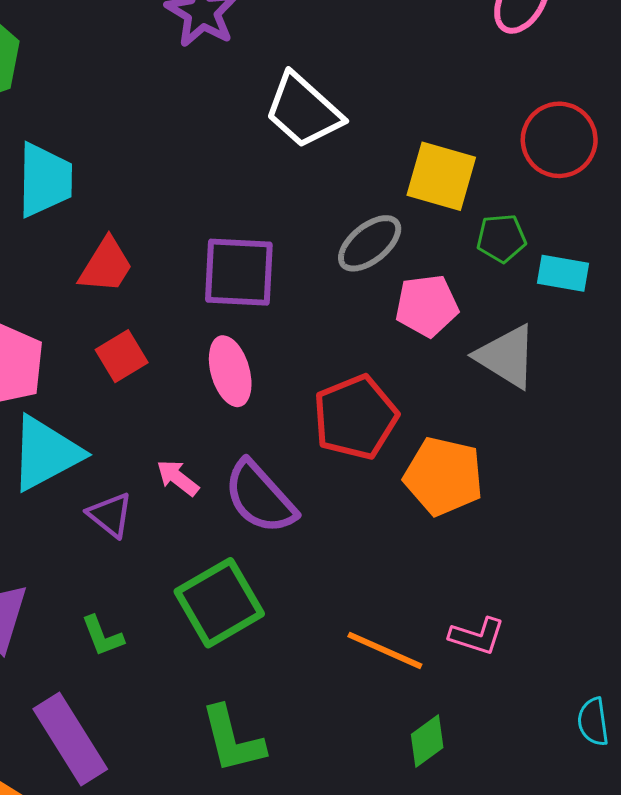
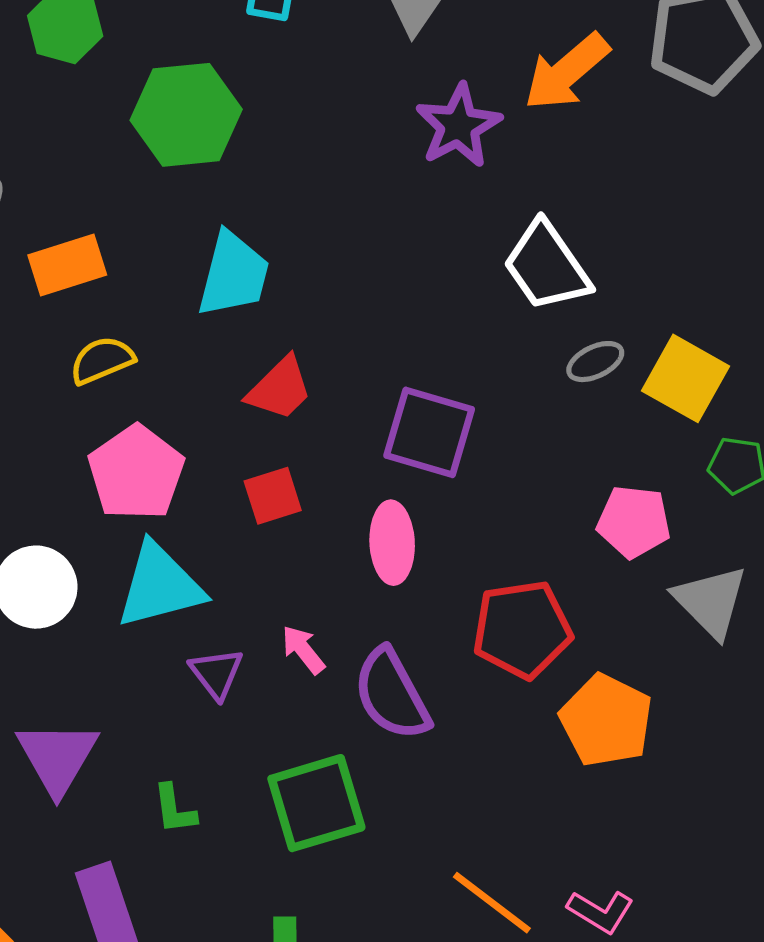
gray ellipse: (370, 243) -> (595, 362), moved, size x0.7

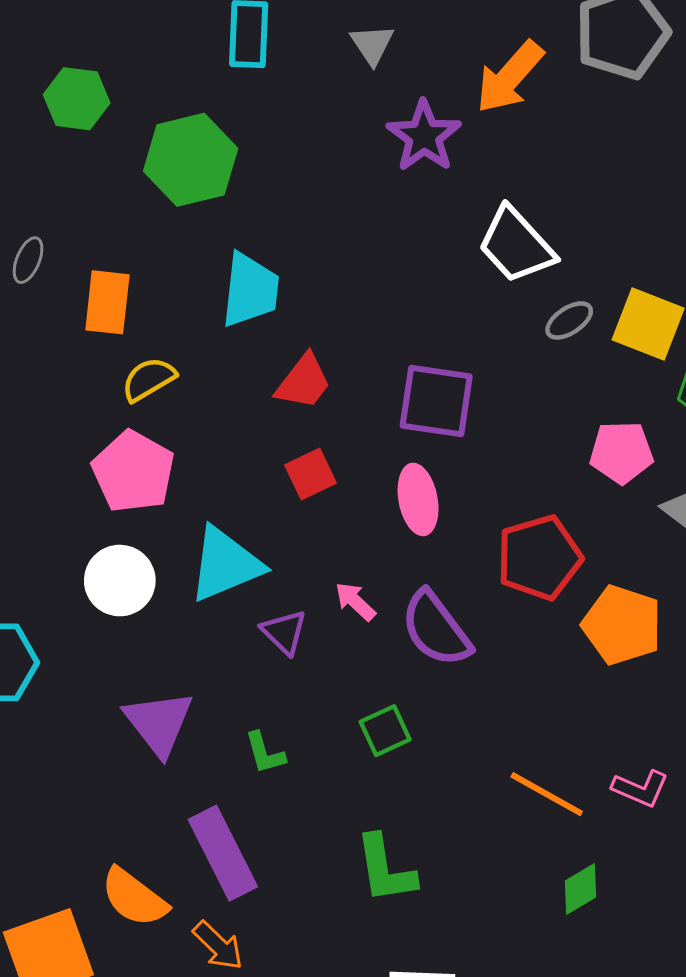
orange rectangle: (67, 265) -> (107, 302), turned -58
pink pentagon: (136, 473) -> (133, 472), moved
green square: (316, 803) -> (385, 731), size x0.6

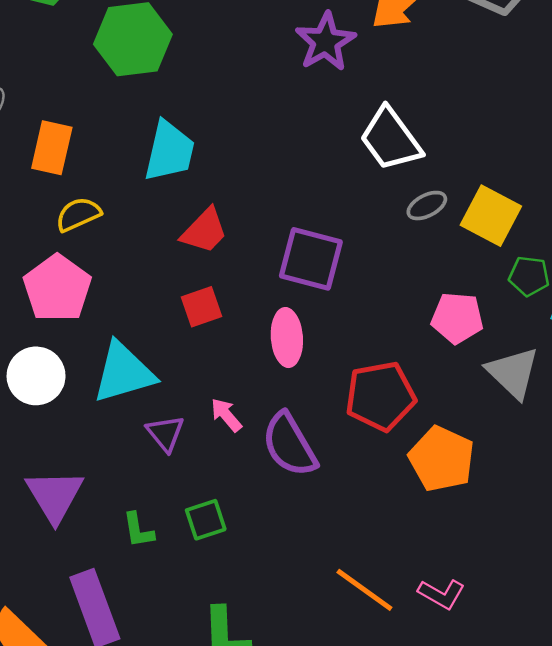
green square: (385, 731) -> (206, 520), moved

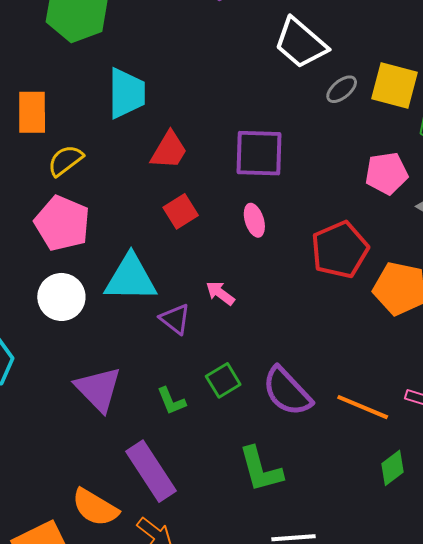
pink ellipse: (287, 338) -> (254, 220), size x0.7
cyan triangle: (124, 373) -> (131, 278), turned 30
purple semicircle: (290, 445) -> (287, 391), moved

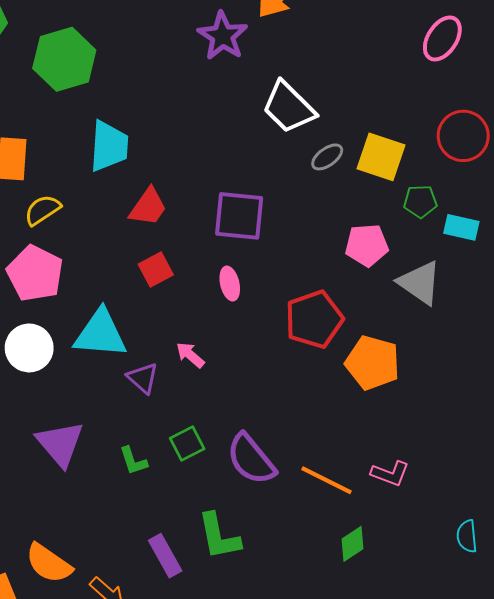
purple rectangle: (151, 471) -> (165, 556), moved, size x0.7

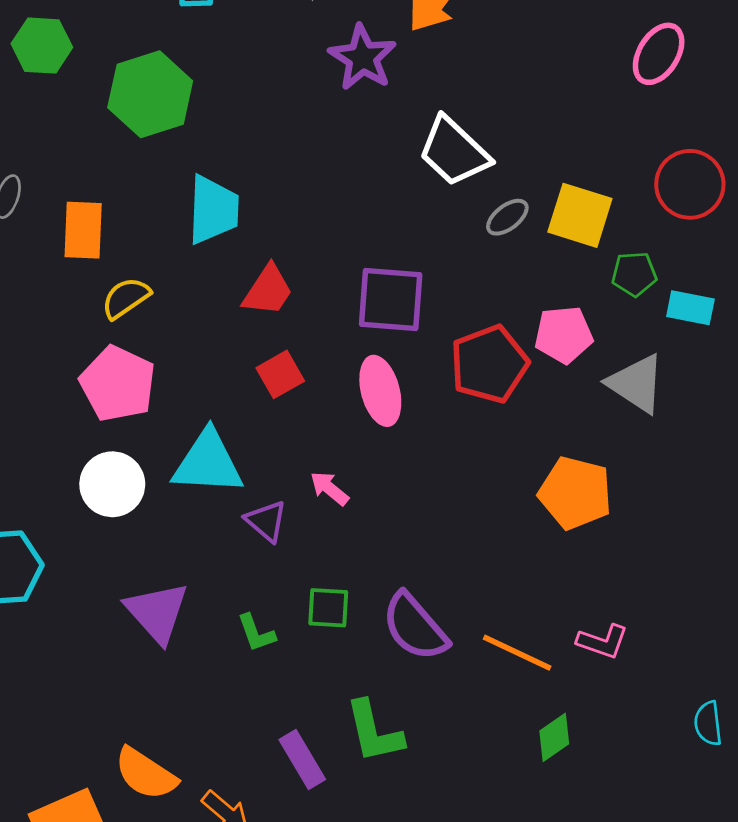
pink ellipse: (230, 284) -> (380, 391), size x1.5
red pentagon: (314, 319) -> (489, 364), moved
green square: (187, 444) -> (328, 608), turned 32

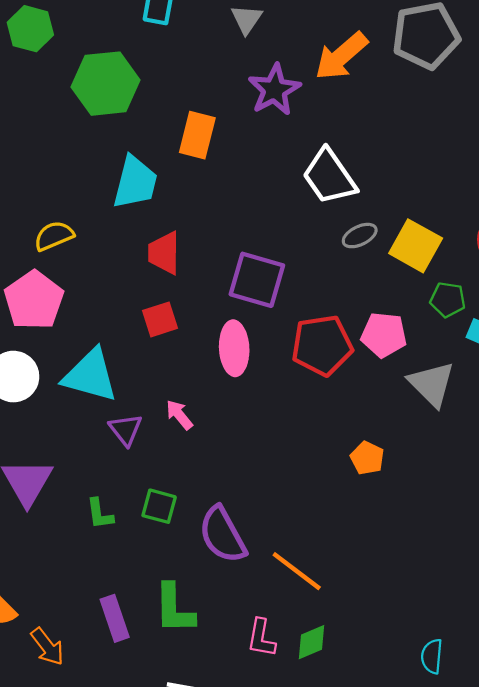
orange rectangle: (83, 230) -> (197, 135), moved
red trapezoid: (268, 290) -> (164, 253), turned 135
orange pentagon: (575, 493) -> (367, 458), size x0.6
pink L-shape: (603, 642) -> (261, 638), moved, turned 69

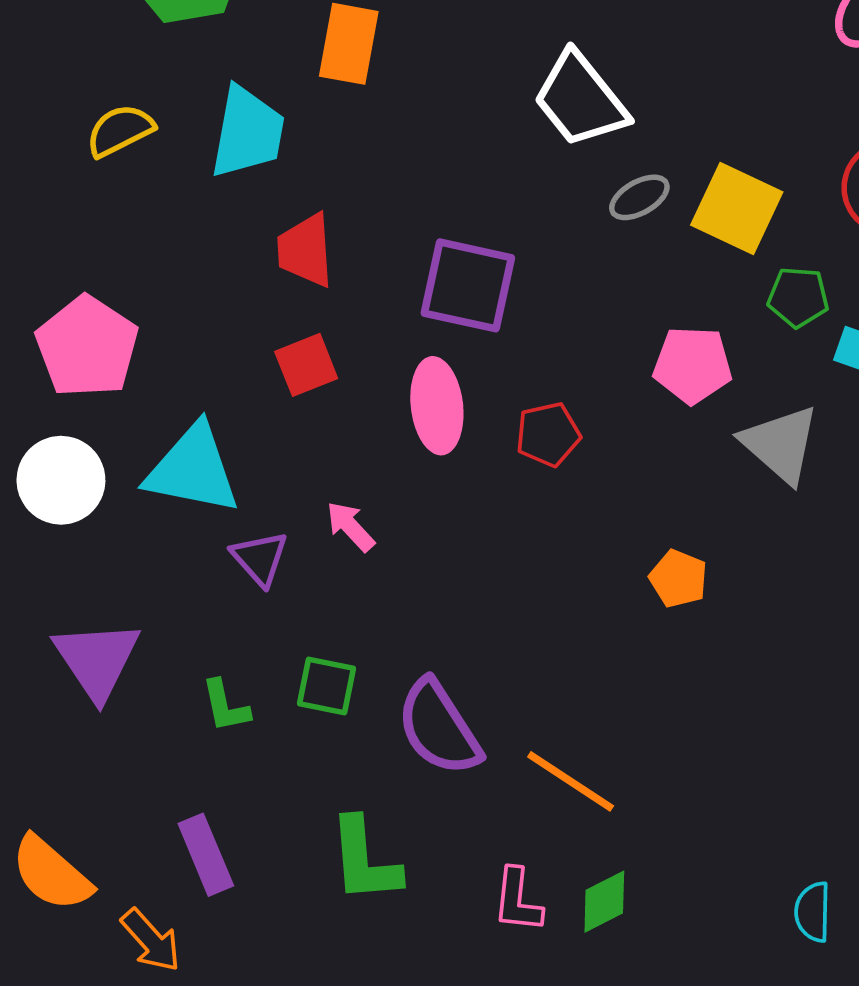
yellow semicircle: (54, 236) -> (120, 130), moved
red pentagon: (322, 345) -> (548, 434), moved, size x0.6
purple rectangle: (115, 618) -> (206, 855), moved

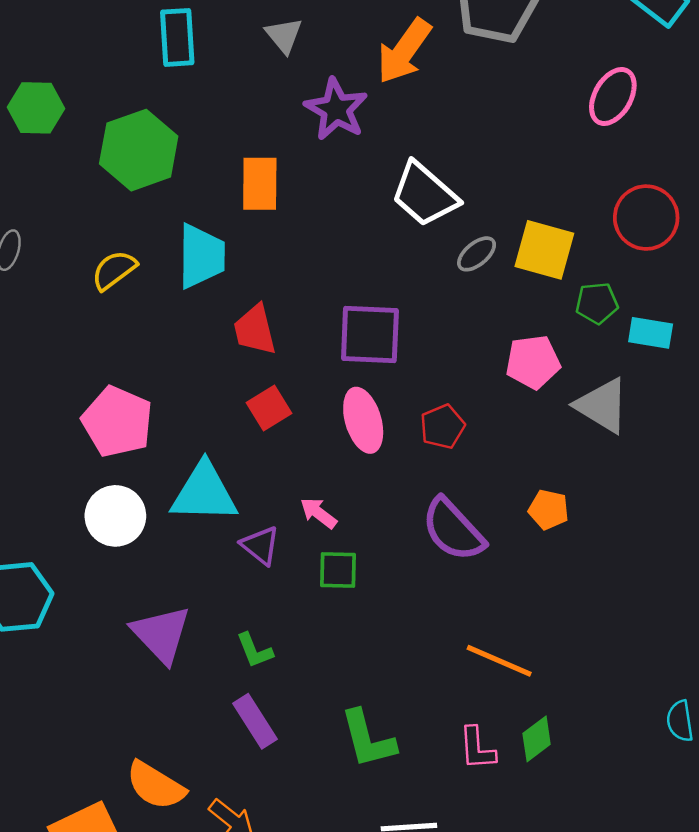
green square: (326, 686) -> (338, 570), moved
purple semicircle: (439, 728) -> (453, 530), moved
purple rectangle: (206, 855) -> (255, 721), moved

